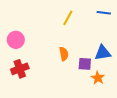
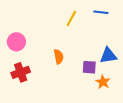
blue line: (104, 13) -> (101, 12), moved
orange semicircle: (64, 54) -> (59, 57), moved

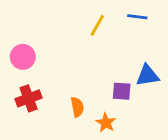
orange semicircle: (59, 57) -> (77, 107), moved
orange star: (103, 82) -> (106, 123), moved

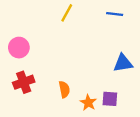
yellow line: (97, 25) -> (67, 13), moved
purple square: (122, 91) -> (110, 99), moved

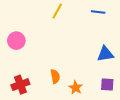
red cross: (24, 82) -> (20, 85), moved
purple square: (110, 99) -> (107, 85), moved

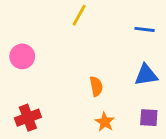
blue line: (98, 12) -> (145, 29), moved
orange semicircle: (55, 76) -> (96, 86), moved

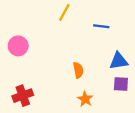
blue line: (145, 29) -> (101, 26), moved
purple square: (149, 118) -> (121, 84), moved

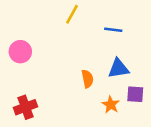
blue triangle: (119, 61) -> (118, 68), moved
orange star: (85, 99) -> (111, 105), moved

